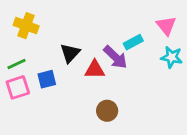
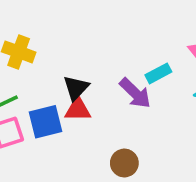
red triangle: (95, 70) -> (78, 109), moved
blue square: (47, 79) -> (46, 122), size x1.4

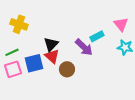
red triangle: (78, 109) -> (52, 56), turned 42
brown circle: (124, 163) -> (67, 69), moved

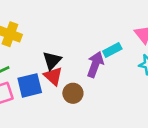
purple arrow: (84, 47) -> (95, 64), turned -114

